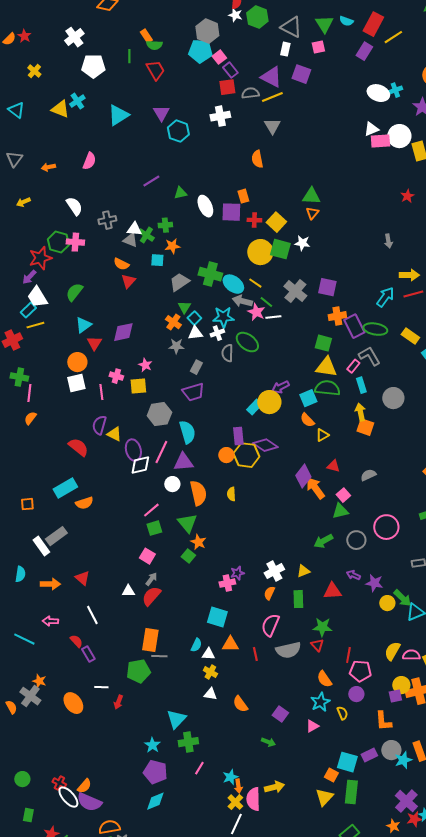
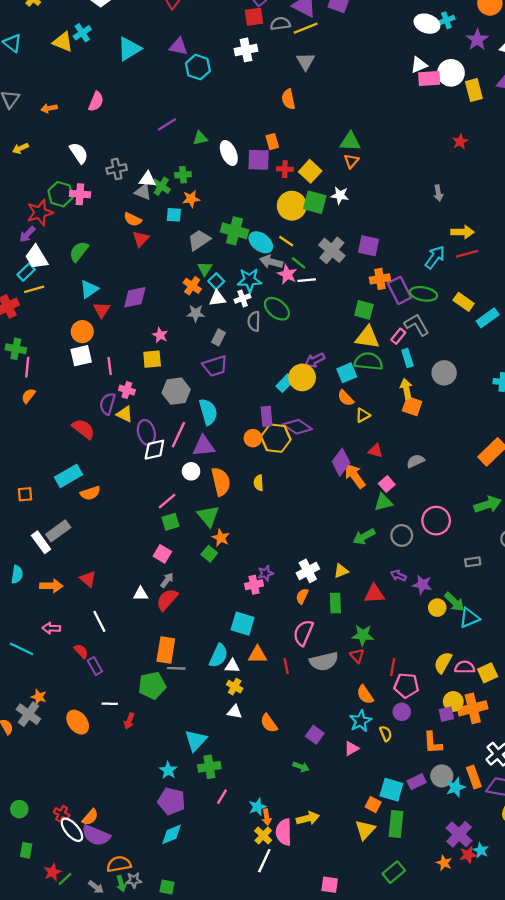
purple triangle: (161, 113) -> (178, 47), turned -48
pink cross: (116, 376) -> (127, 390), moved
cyan semicircle: (196, 645) -> (219, 656), size x1.5

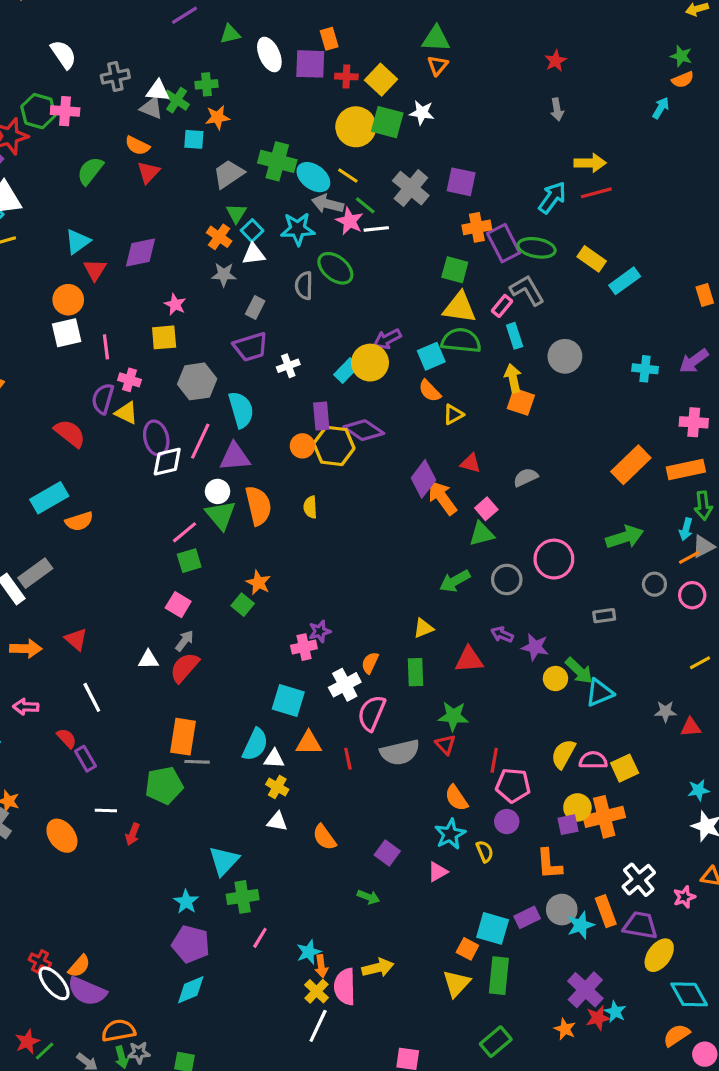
red star: (460, 142) -> (555, 61), moved
green semicircle: (79, 251) -> (90, 171), moved
white cross: (243, 298) -> (288, 366), moved
green triangle: (208, 516) -> (221, 515), moved
white cross: (308, 571) -> (345, 685), moved

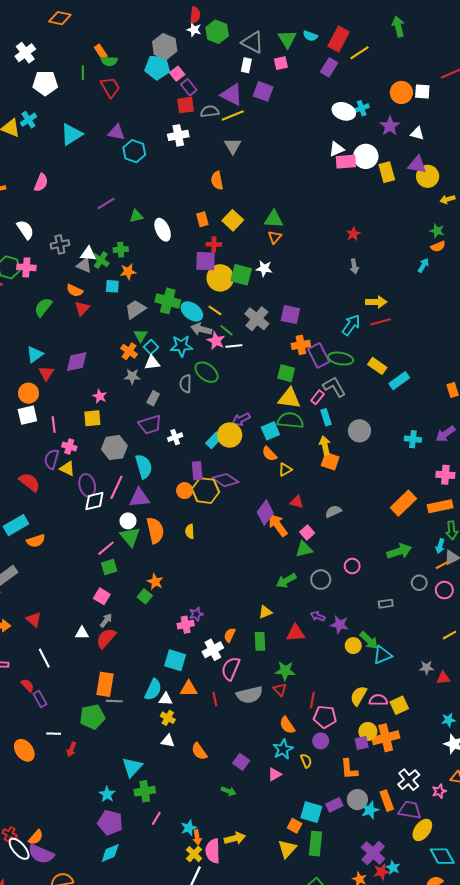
purple square: (310, 64) -> (206, 261), moved
yellow square: (381, 80) -> (233, 220), moved
pink circle: (554, 559) -> (352, 566), size x0.6

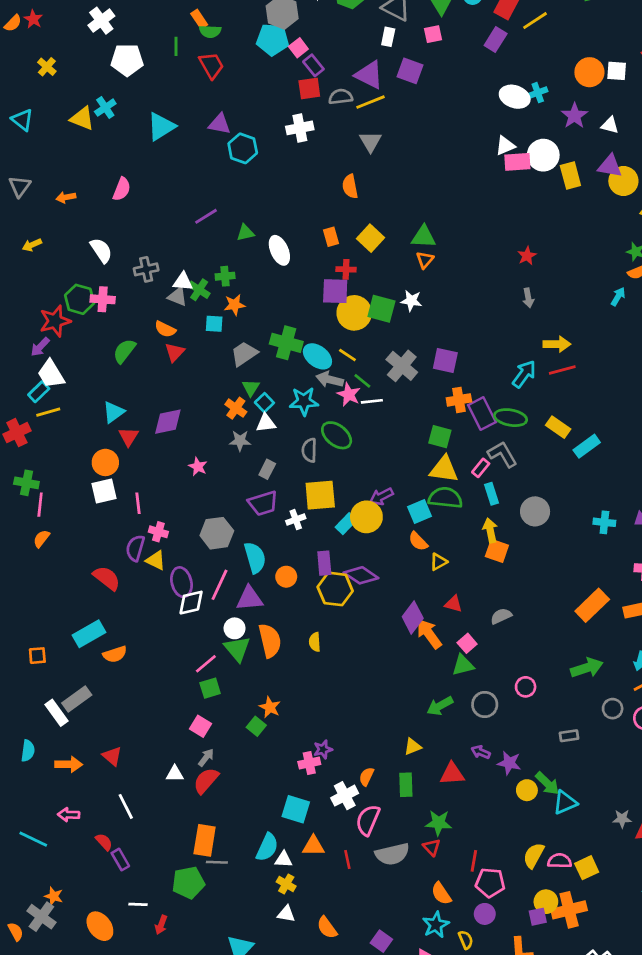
yellow square: (92, 418) -> (320, 495), moved, size x1.4
orange circle: (185, 491) -> (286, 577), moved

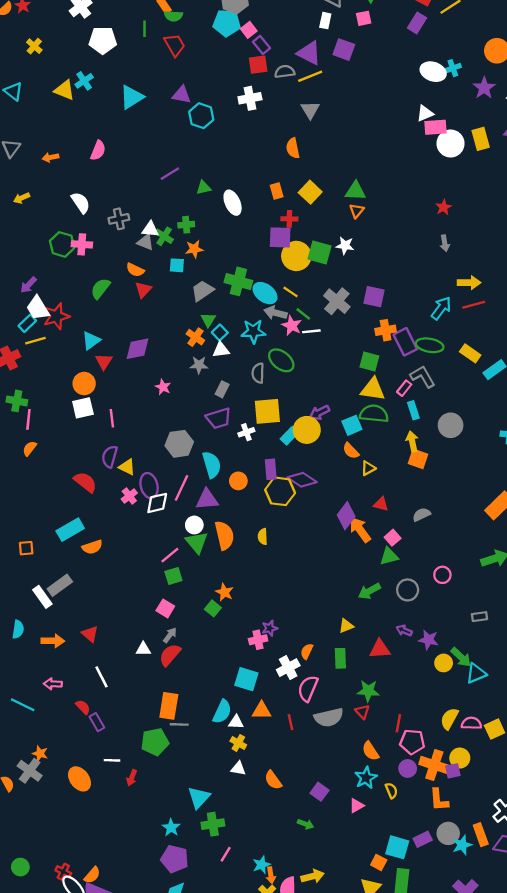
white circle: (543, 155) -> (451, 144), moved
red star: (55, 321) -> (56, 316), moved
pink cross: (158, 532) -> (129, 496), moved, turned 35
orange cross: (569, 910) -> (434, 765), moved, turned 32

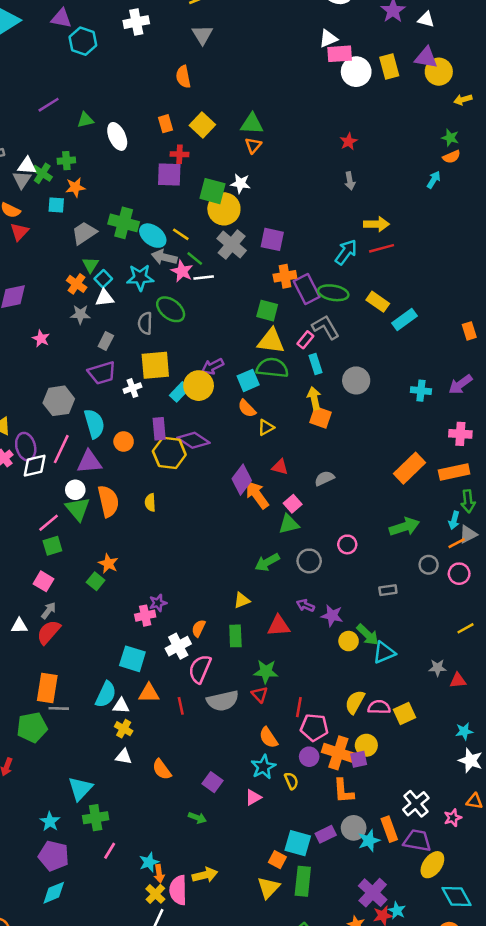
gray triangle: (146, 242) -> (22, 180), turned 42
yellow circle: (296, 256) -> (224, 209), moved

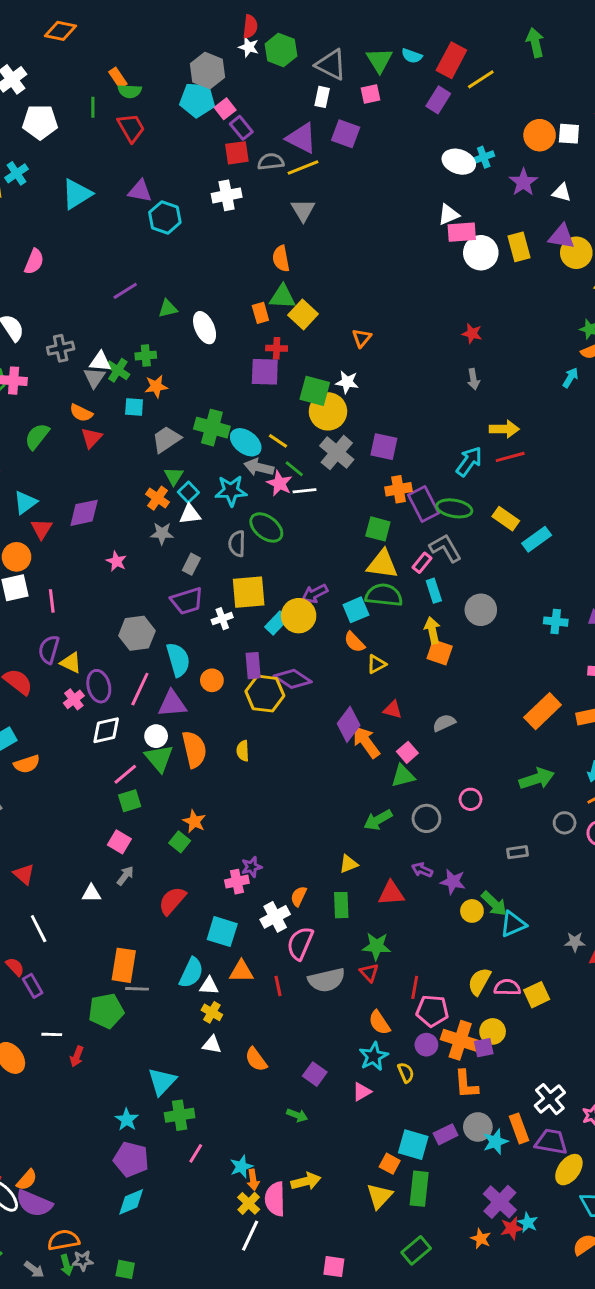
green triangle: (252, 124) -> (282, 297), moved
red star: (349, 142) -> (472, 334), turned -30
white diamond: (35, 466) -> (106, 730), moved
red semicircle: (49, 632) -> (172, 901), moved

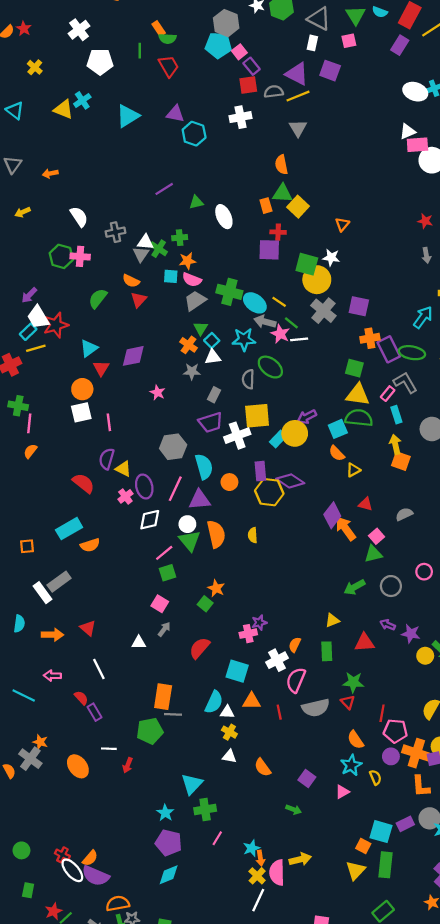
pink semicircle: (34, 262) -> (192, 280), moved, turned 90
white cross: (222, 619) -> (237, 436), size x1.6

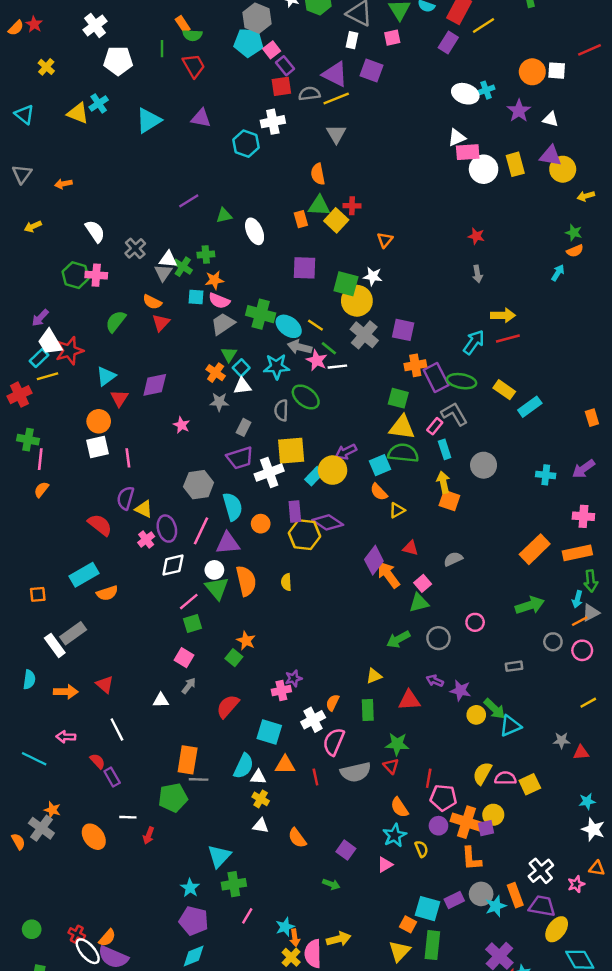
cyan hexagon: (194, 134) -> (246, 144), moved
gray cross: (115, 232) -> (135, 248), turned -30
red cross: (278, 232) -> (352, 206), moved

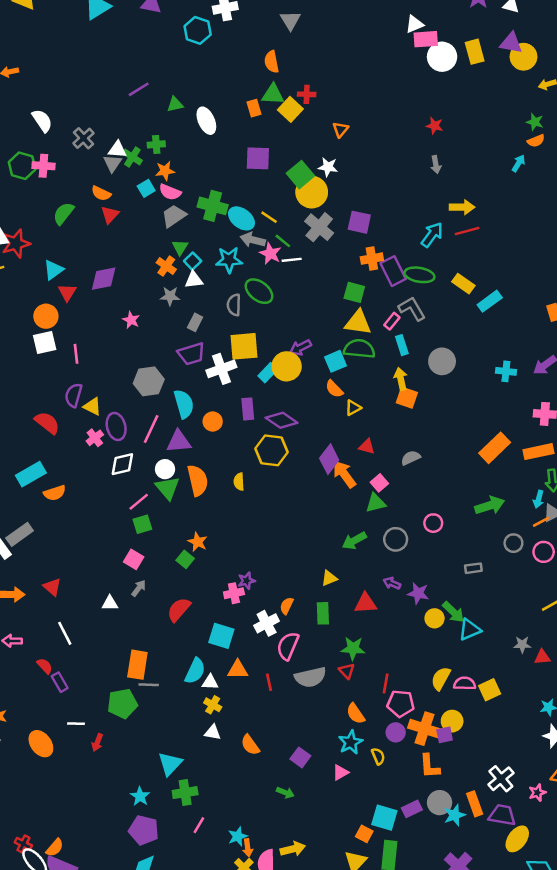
green square: (346, 284) -> (300, 175), turned 35
cyan square: (196, 297) -> (146, 188), turned -35
yellow hexagon: (305, 535) -> (272, 450), moved

